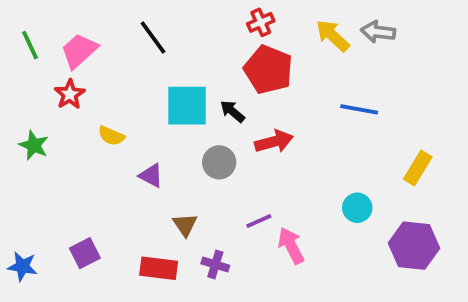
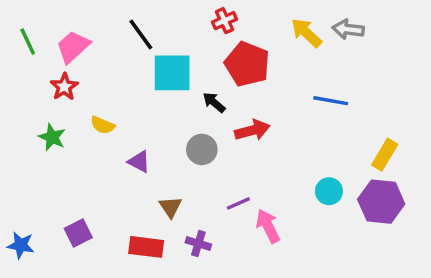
red cross: (261, 22) -> (224, 21), moved
cyan square: (187, 106) -> (172, 73), moved
green star: (34, 145) -> (52, 137), moved
purple hexagon: (414, 246) -> (381, 202), moved

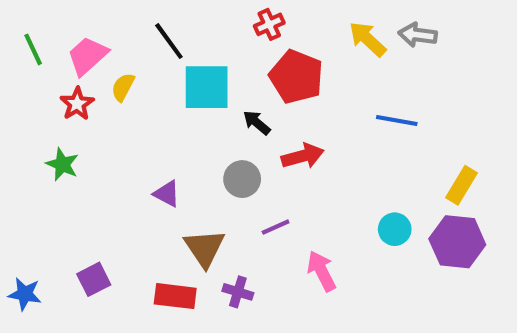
yellow semicircle: (103, 125) -> (123, 87), moved, turned 95
purple line: (238, 203) -> (276, 227), moved
brown triangle: (170, 207) -> (204, 248), size x1.5

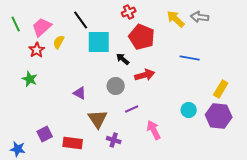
blue star: (25, 294) -> (18, 149), moved
red rectangle: (175, 296) -> (73, 143), moved

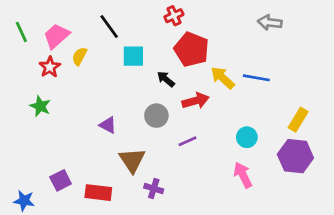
yellow arrow: (176, 19) -> (223, 78), moved
cyan square: (99, 42) -> (133, 56), size x0.7
purple line: (132, 109) -> (187, 141), moved
cyan circle: (189, 110) -> (247, 137), moved
pink arrow: (154, 130) -> (243, 175), moved

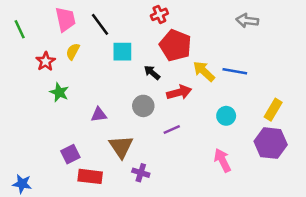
pink trapezoid: (57, 36) -> (65, 19), moved, turned 120
green star: (40, 106) -> (59, 92), moved
purple triangle: (108, 125) -> (99, 115), turned -35
cyan circle: (247, 137) -> (226, 116), moved
purple square: (61, 180) -> (70, 154), moved

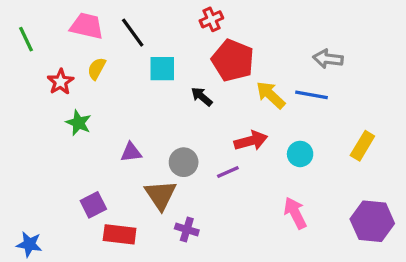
pink trapezoid: (65, 19) -> (87, 26), turned -65
gray arrow: (247, 21) -> (328, 59), moved
red arrow: (179, 92) -> (251, 141), moved
gray circle: (143, 106) -> (184, 162), moved
purple hexagon: (271, 143) -> (372, 221), moved

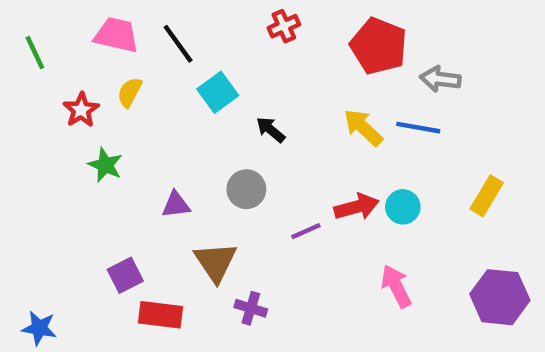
red pentagon: (233, 60) -> (379, 46), moved
cyan square: (162, 69) -> (218, 92), turned -36
red arrow: (251, 141) -> (357, 207), moved
gray circle: (184, 162) -> (246, 189), moved

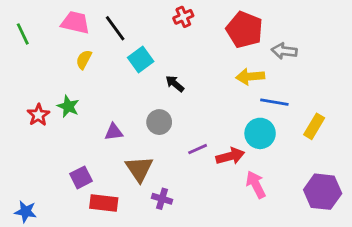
red star: (81, 110) -> (38, 115), moved
yellow arrow: (363, 128) -> (250, 77), moved, turned -48
blue line: (418, 128) -> (274, 102), moved
red arrow: (357, 207) -> (230, 156), moved
cyan circle: (403, 207) -> (260, 133), size x1.4

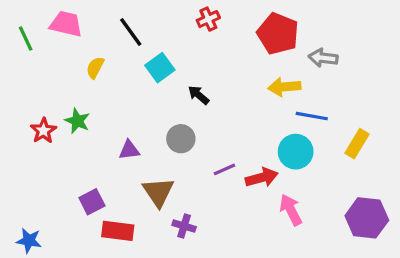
pink trapezoid: (75, 23) -> (66, 24), moved

